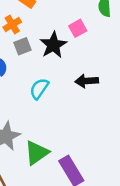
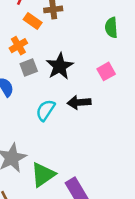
pink square: (78, 28) -> (106, 71), moved
black arrow: (87, 81) -> (79, 102), moved

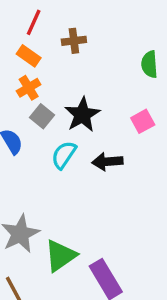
orange rectangle: (33, 21) -> (29, 56), moved
gray square: (29, 68) -> (42, 116), turned -30
cyan semicircle: (45, 110) -> (64, 155), moved

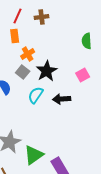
brown cross: (74, 41) -> (42, 17), moved
orange rectangle: (29, 56) -> (15, 36), turned 48
orange cross: (29, 88) -> (28, 54), moved

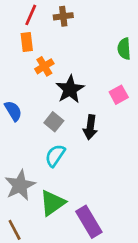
gray square: (23, 72) -> (54, 122), moved
cyan semicircle: (36, 95) -> (55, 156), moved
black arrow: (62, 99) -> (90, 127), turned -78

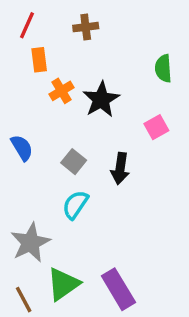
red line: (31, 15) -> (27, 25), moved
black star: (70, 89) -> (101, 99), moved
green triangle: (52, 203) -> (63, 284), moved

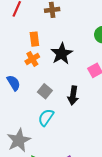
orange rectangle: (39, 60) -> (34, 39), moved
orange cross: (62, 91) -> (32, 59), moved

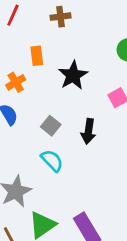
orange cross: (32, 59) -> (16, 82), moved
cyan semicircle: (46, 117) -> (52, 161), turned 102

